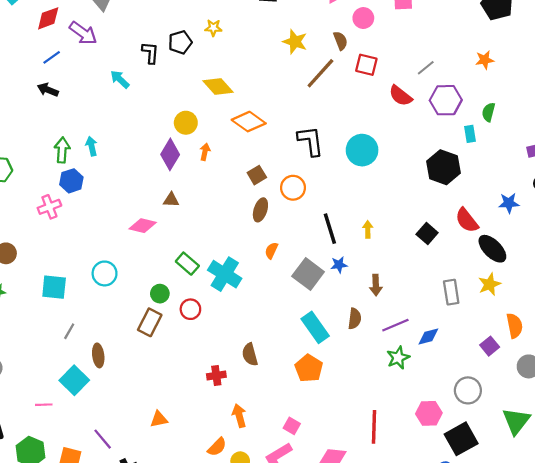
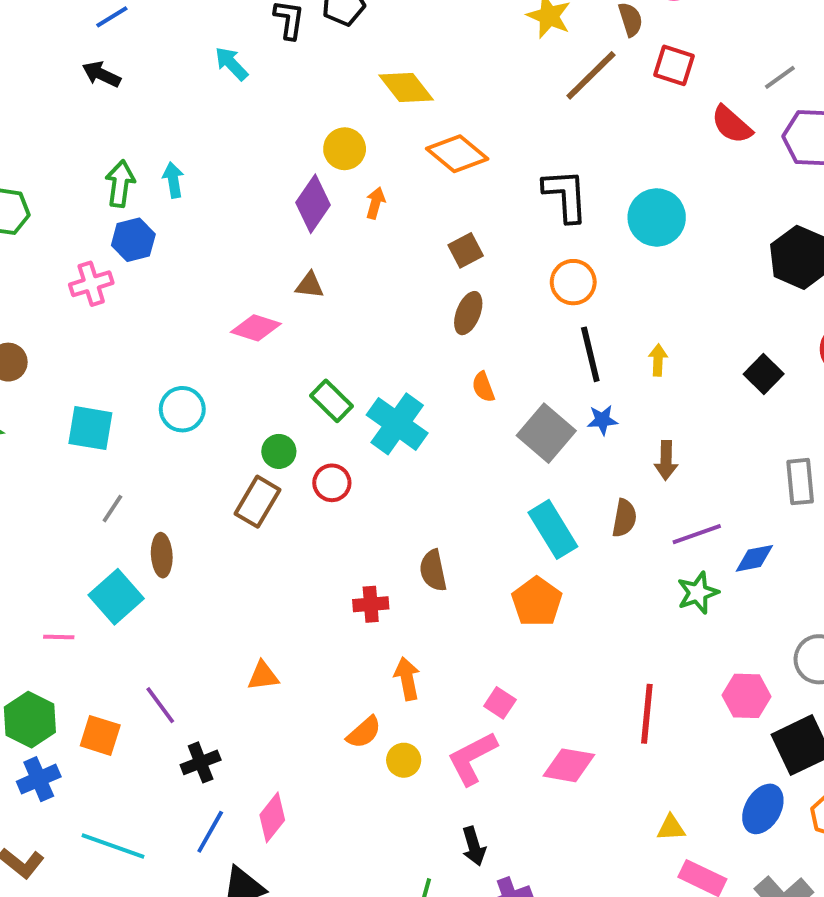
orange circle: (293, 188) -> (573, 282), moved
orange semicircle: (271, 251) -> (483, 387), turned -49

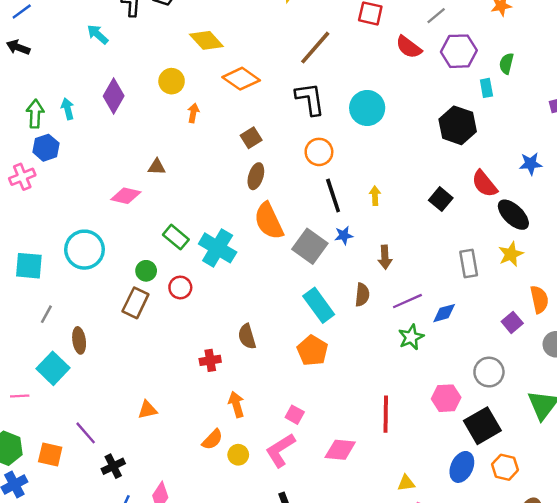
brown line: (591, 75) -> (315, 48), moved
purple diamond: (313, 204) -> (114, 96), moved
orange semicircle: (483, 387) -> (269, 221), size x2.0
cyan circle: (182, 409) -> (85, 250), size x1.4

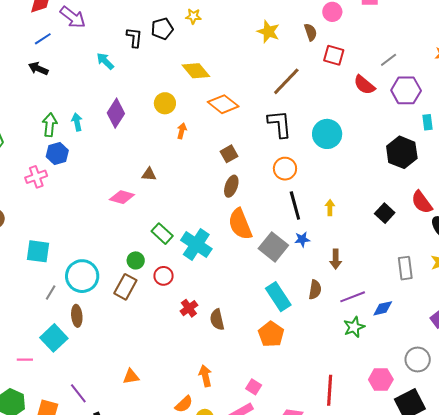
cyan circle: (85, 250) -> (82, 276), moved
red cross: (210, 360) -> (189, 308), moved, turned -30

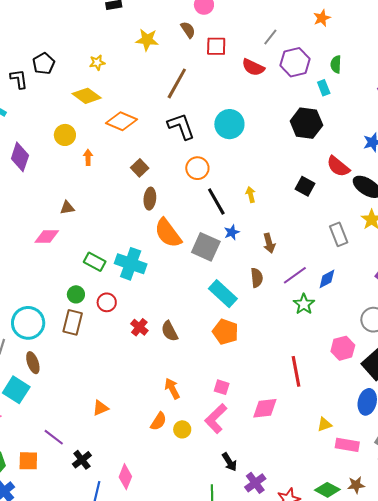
yellow star: (193, 16) -> (97, 63), moved

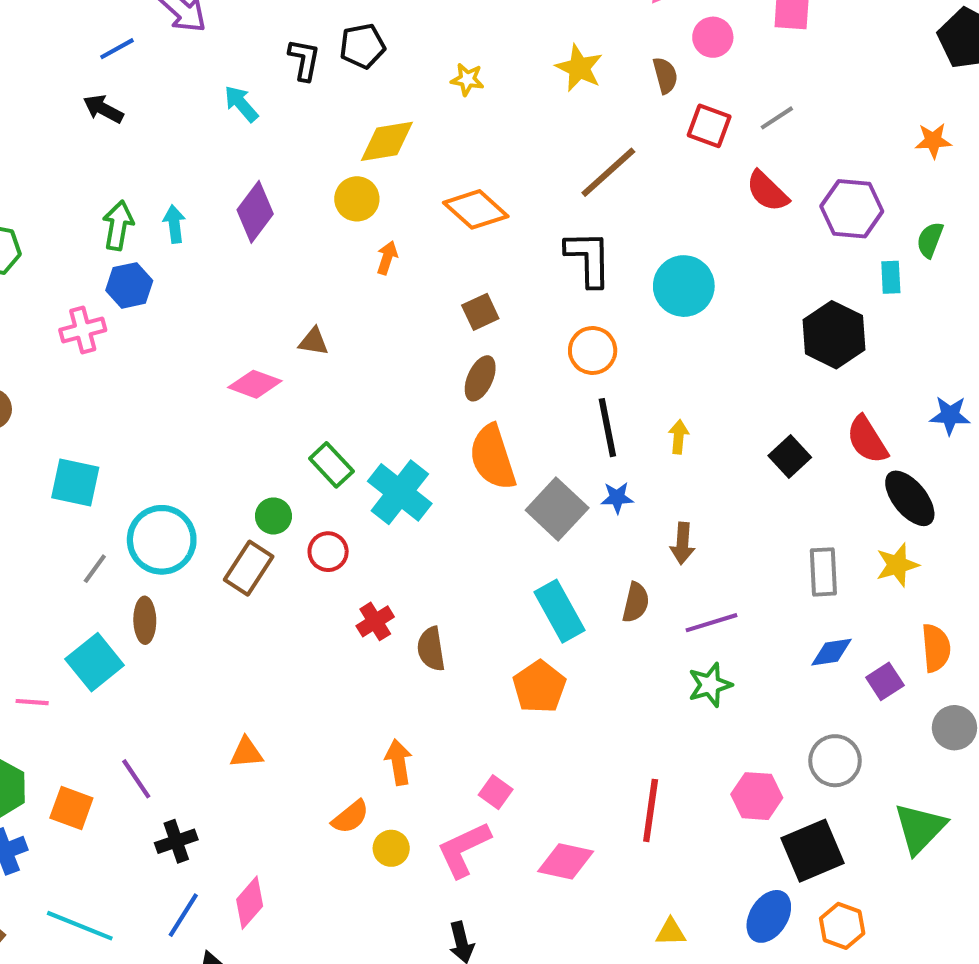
gray line: (270, 37) -> (777, 118), moved
yellow diamond: (87, 96) -> (387, 141), moved, turned -64
blue diamond: (327, 279) -> (831, 652), moved

